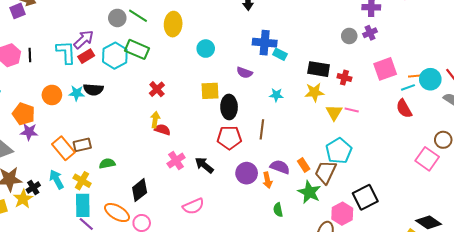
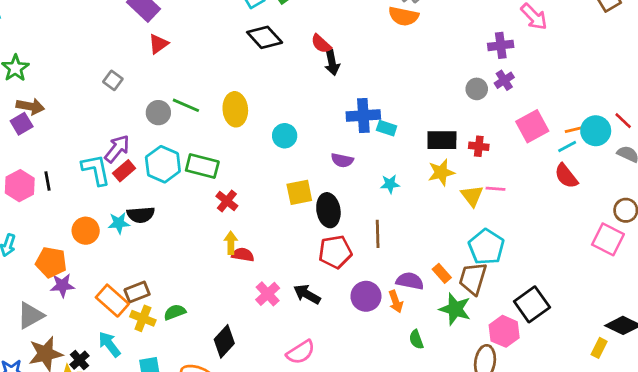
green rectangle: (137, 49) -> (202, 166), moved
yellow cross: (82, 181) -> (143, 318), moved

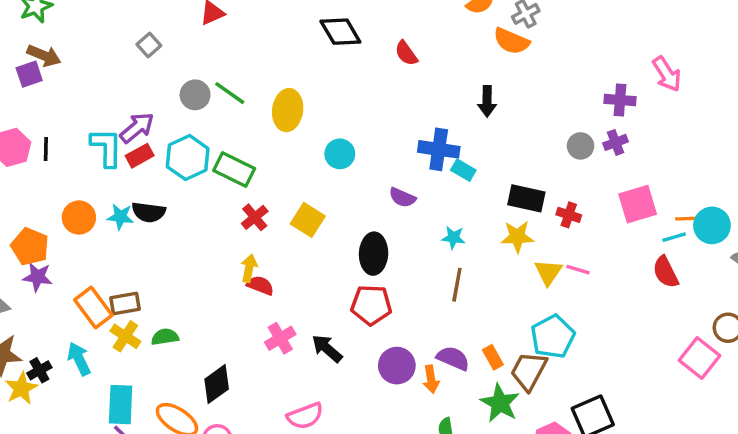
black arrow: (332, 63) -> (487, 101), moved
yellow square: (299, 192) -> (308, 220), moved, turned 32
brown line: (378, 234) -> (457, 285), moved

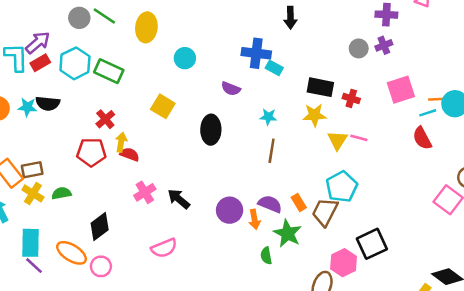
red cross: (255, 217) -> (105, 119), moved
red pentagon: (371, 305) -> (91, 152), moved
green star: (500, 403) -> (288, 233), moved

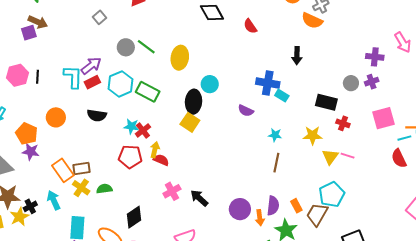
black rectangle: (320, 87) -> (326, 102), moved
cyan star: (27, 107) -> (131, 126), moved
black ellipse: (211, 130) -> (194, 102), moved
purple semicircle: (270, 204) -> (273, 206), turned 72

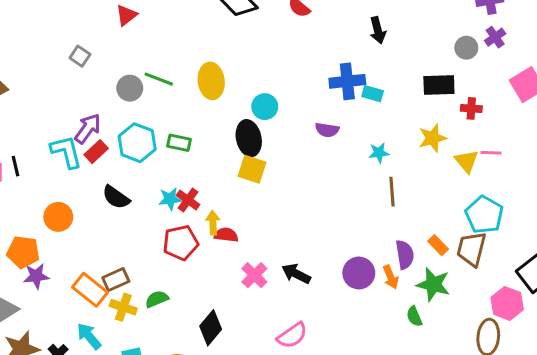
green rectangle: (148, 92) -> (179, 143), size x0.7
black semicircle: (97, 115) -> (116, 197), turned 42

